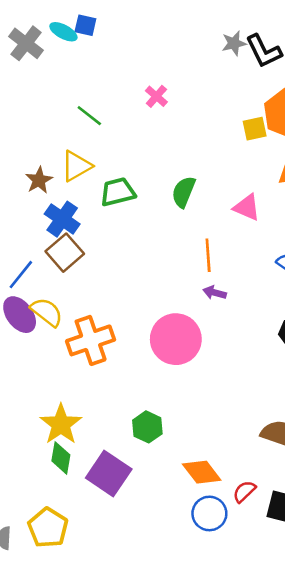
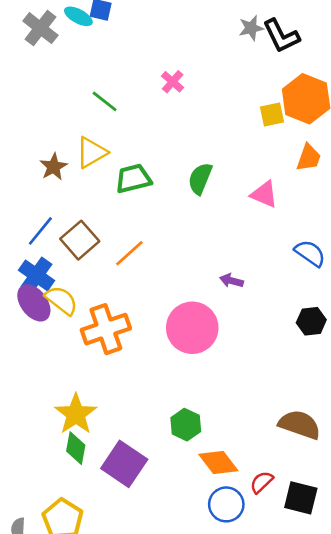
blue cross: (62, 219) -> (37, 275), moved
orange line: (208, 255) -> (129, 253), moved, turned 52
blue line: (21, 275) -> (40, 231), moved
green hexagon: (147, 427) -> (186, 425), moved

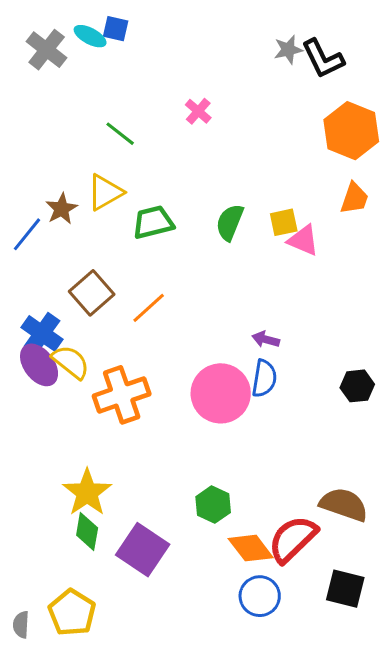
yellow square: (272, 114) -> (284, 222), moved
blue line: (40, 231) -> (27, 234), moved
blue semicircle: (310, 253) -> (264, 378), moved, turned 64
red semicircle: (262, 482) -> (293, 539), moved, size x1.8

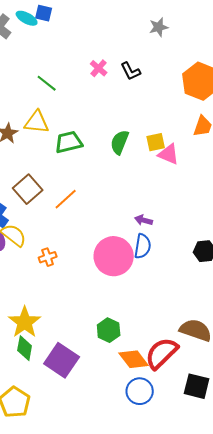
black L-shape: (323, 59) -> (131, 71), moved, size x0.7
yellow triangle: (105, 192) -> (37, 122), turned 36
orange cross: (122, 395) -> (48, 257), size x0.5

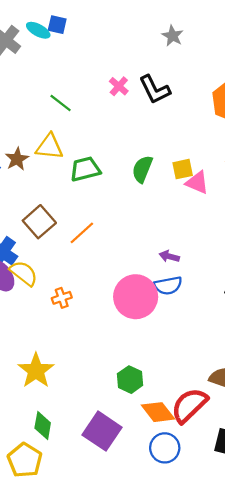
gray star: (159, 27) -> (173, 36), moved, turned -30
black L-shape: (131, 71) -> (155, 90), size x1.4
blue semicircle: (143, 246) -> (168, 286), turned 70
green diamond: (25, 348) -> (43, 425), moved
purple square: (62, 360) -> (102, 431), moved

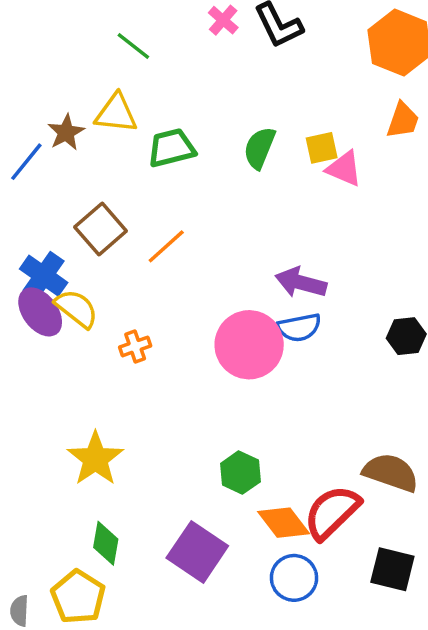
purple arrow: (169, 256) -> (301, 283), size x1.6

